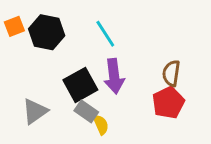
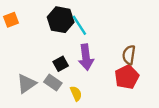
black hexagon: (47, 32) -> (61, 20), moved
black square: (80, 85) -> (61, 64), size x0.6
gray rectangle: (86, 111) -> (53, 83), moved

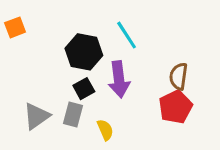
black hexagon: (61, 20) -> (84, 52), moved
cyan line: (79, 25) -> (127, 35), moved
gray rectangle: (53, 83) -> (73, 115), turned 70

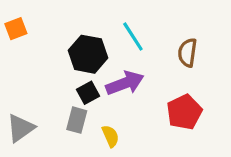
brown semicircle: (179, 76) -> (187, 53), moved
purple arrow: (119, 79) -> (125, 83), turned -104
gray triangle: (36, 116) -> (21, 128), moved

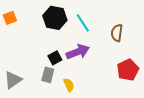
black hexagon: (88, 54) -> (55, 18), moved
red pentagon: (184, 112) -> (128, 70), moved

